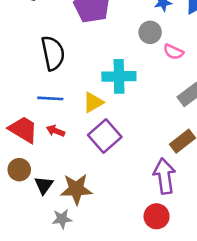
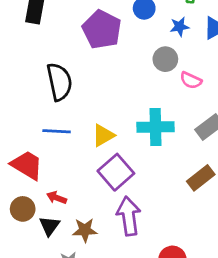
cyan cross: (119, 76) -> (155, 127), moved
red arrow: (56, 131) -> (57, 198), moved
purple arrow: (164, 176) -> (129, 216), moved
brown star: (76, 189) -> (85, 230), size x0.7

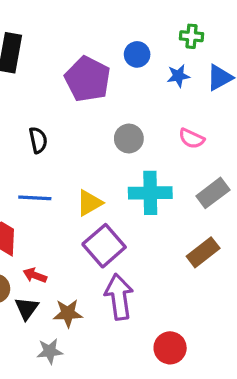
gray circle: (165, 59) -> (129, 139), moved
black semicircle: (59, 82) -> (38, 140), size x0.6

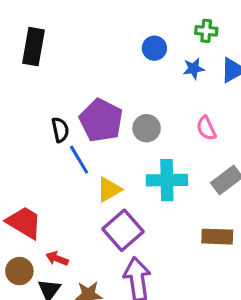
purple pentagon: (88, 79) -> (101, 120), moved
pink semicircle: (191, 139) -> (206, 128), turned 40
blue line: (35, 198) -> (79, 160), moved, turned 56
brown rectangle: (203, 252) -> (217, 237), turned 40

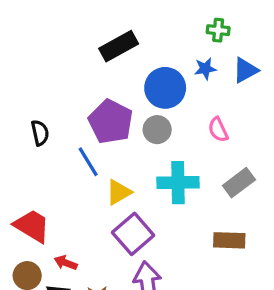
black rectangle: (34, 47) -> (119, 46), moved, turned 51
blue circle: (154, 48) -> (165, 88), moved, size x1.6
black semicircle: (60, 130) -> (40, 133), moved

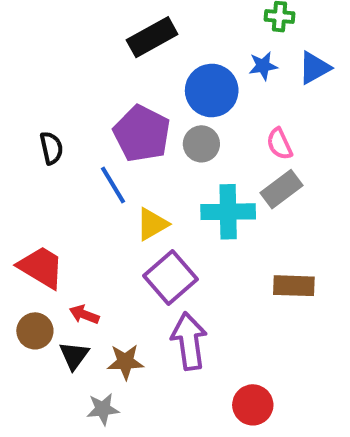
gray rectangle: (239, 183) -> (282, 189), moved

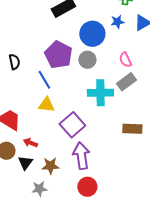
yellow triangle: (152, 224) -> (46, 105), moved, turned 36
red circle: (253, 405) -> (87, 187), moved

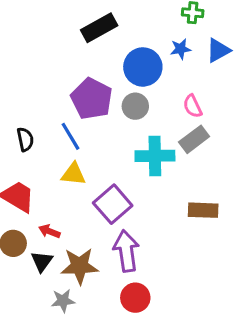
black semicircle: (14, 62) -> (25, 139), moved
brown star: (50, 166) -> (80, 266), size x1.4

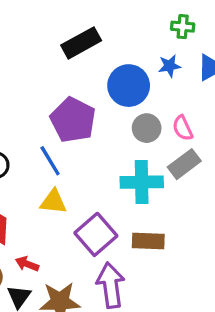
gray circle: (135, 106) -> (147, 128), moved
brown rectangle: (203, 210) -> (148, 241), moved

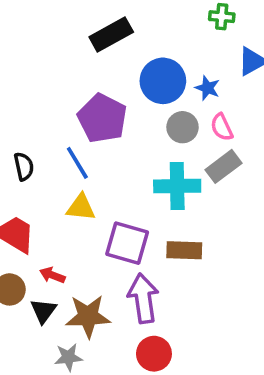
blue star: (170, 66) -> (207, 88), moved, turned 30
purple square: (96, 234) -> (127, 243), turned -33

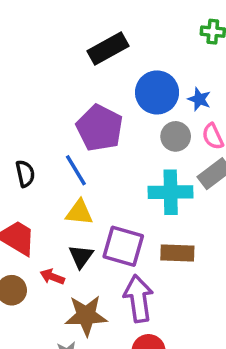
black triangle: (43, 311) -> (81, 256), moved

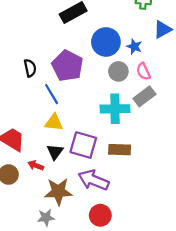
black semicircle: (25, 174) -> (30, 68), moved
purple arrow: (138, 299) -> (93, 180), turned -60

